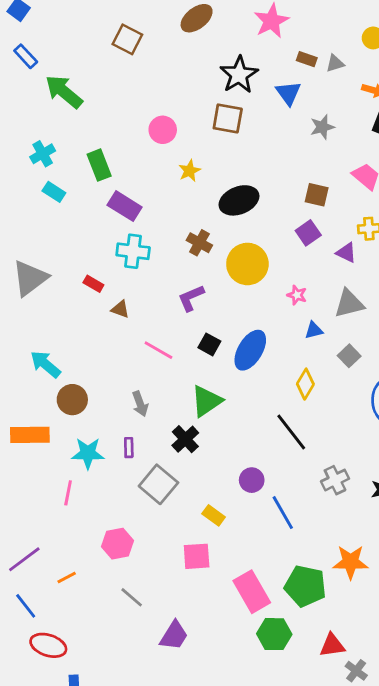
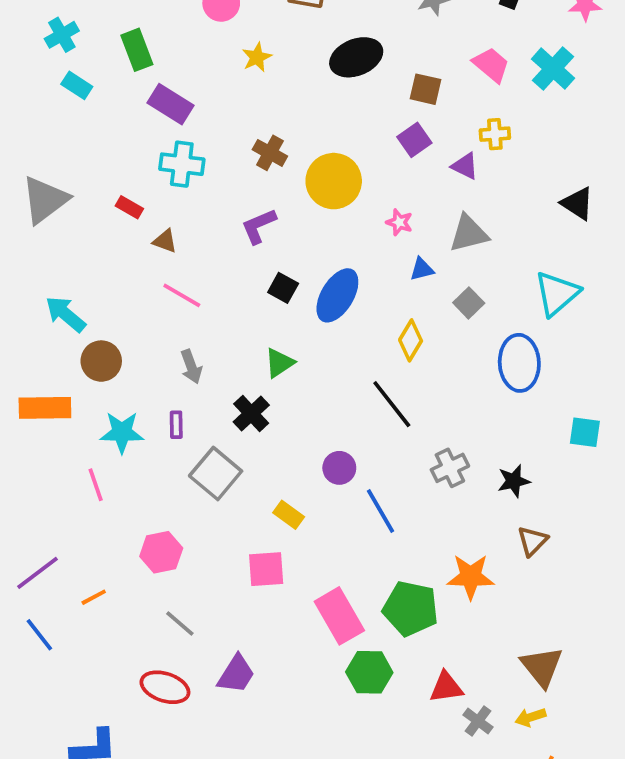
black ellipse: (239, 200) -> (356, 57), moved
pink line: (158, 350) -> (182, 295), moved
green triangle: (206, 401) -> (279, 363), size x0.7
pink line: (68, 493) -> (96, 485), turned -30
red ellipse: (48, 645) -> (165, 687), moved

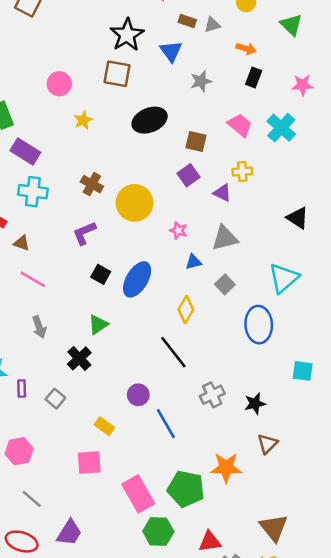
purple rectangle: (176, 425) -> (22, 389), moved
gray square: (216, 474) -> (55, 399), size x0.6

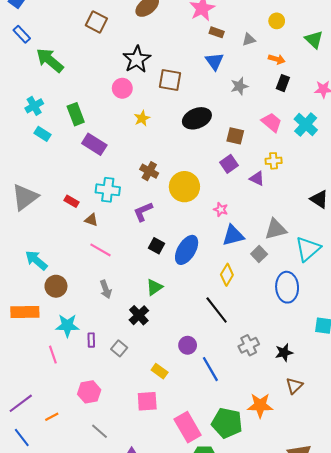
brown rectangle: (187, 21) -> (217, 32), moved
black star: (127, 35) -> (137, 59), moved
cyan cross: (33, 192) -> (108, 190), moved
gray triangle: (225, 238) -> (276, 229), moved
blue triangle: (193, 262) -> (233, 235), size x1.6

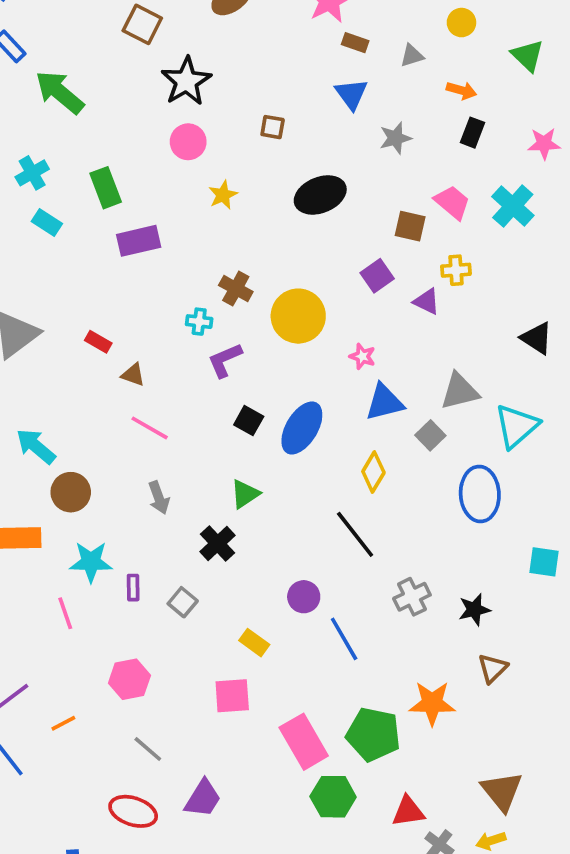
black star: (137, 59) -> (186, 81), moved
brown square: (170, 80) -> (273, 127), size x0.6
brown square: (235, 136) -> (410, 226), moved
purple rectangle: (94, 144) -> (139, 241), turned -45
cyan cross: (108, 190) -> (199, 322), moved, size x0.6

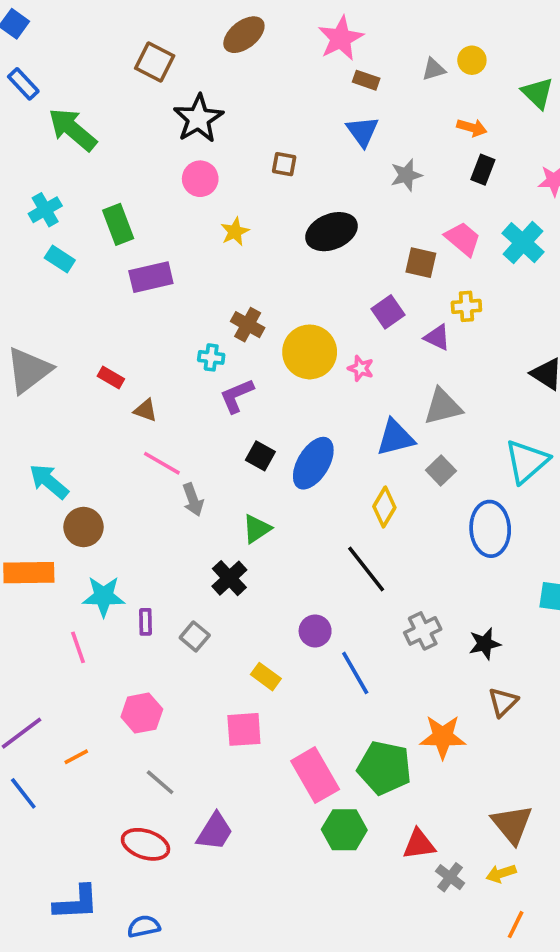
gray triangle: (412, 56) -> (434, 69), moved
pink star: (362, 356) -> (361, 368), moved
gray triangle: (460, 391) -> (443, 407), moved
gray arrow: (159, 498) -> (193, 500), moved

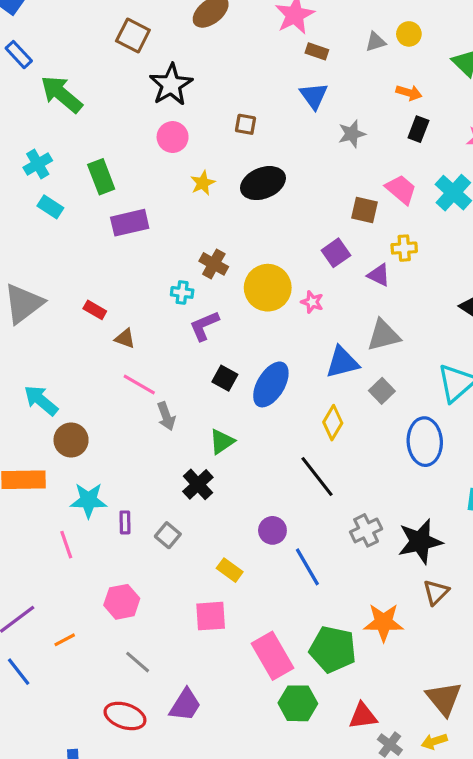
black ellipse: (331, 232) -> (263, 183), moved
black star: (485, 644) -> (420, 542), size x1.6

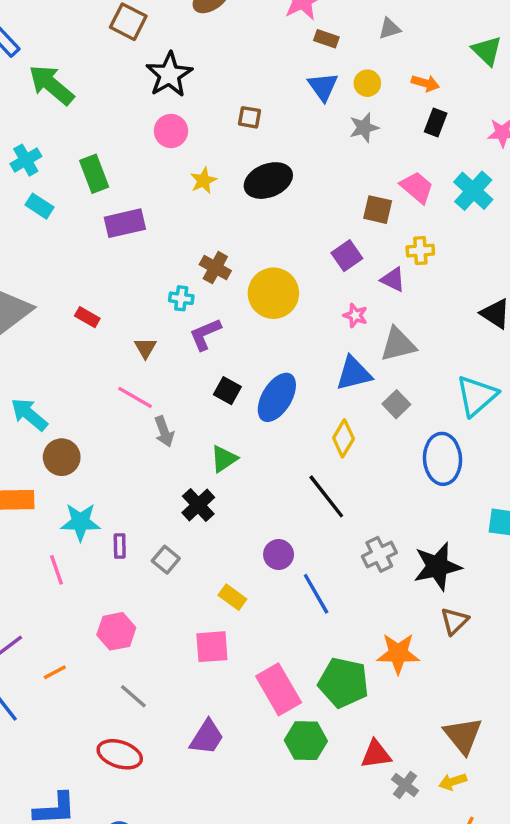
yellow circle: (409, 34) -> (367, 83), moved
pink star: (312, 302) -> (355, 315), moved
brown triangle: (125, 338) -> (145, 348), moved, turned 40
purple trapezoid: (185, 705) -> (207, 737), moved

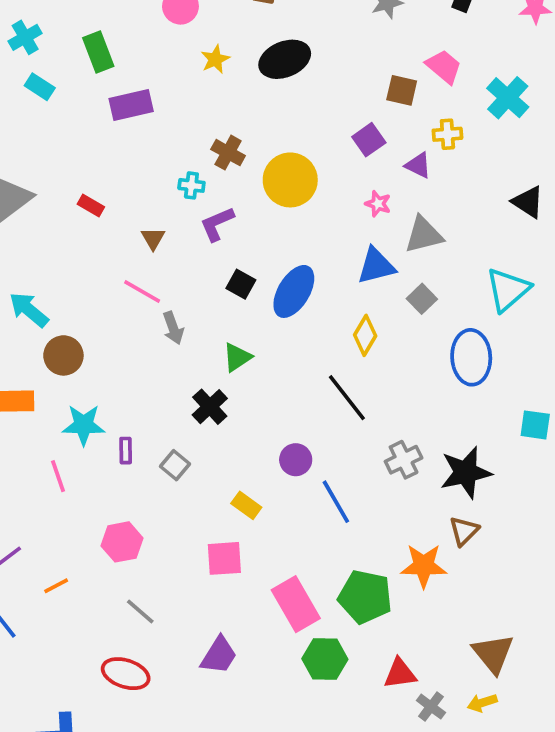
cyan cross: (473, 191) -> (508, 98), moved
brown triangle: (454, 621) -> (464, 531), moved

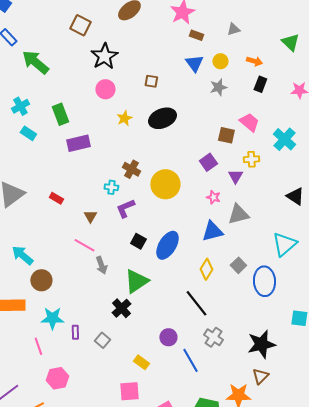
purple triangle: (418, 165) -> (235, 176), turned 35
gray square: (422, 299) -> (238, 265), moved
green triangle: (237, 357) -> (136, 281), size x1.5
gray cross: (404, 460) -> (213, 337), moved, turned -30
pink hexagon: (122, 542) -> (57, 378), moved

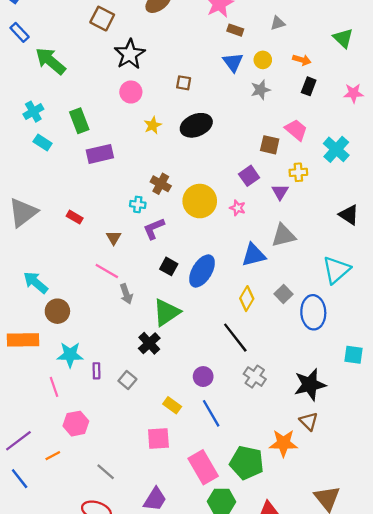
pink star: (213, 197) -> (238, 208), moved
blue line: (190, 360) -> (211, 413), moved
brown triangle: (260, 376) -> (309, 421), turned -30

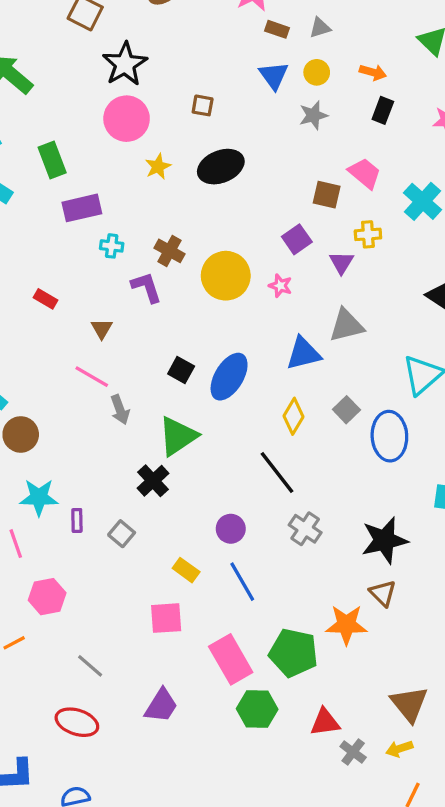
gray triangle: (278, 23) -> (320, 28), moved
pink circle: (131, 92) -> (127, 119), size x1.4
cyan cross: (138, 204) -> (112, 246), moved
purple L-shape: (154, 229) -> (146, 287), moved, turned 95

